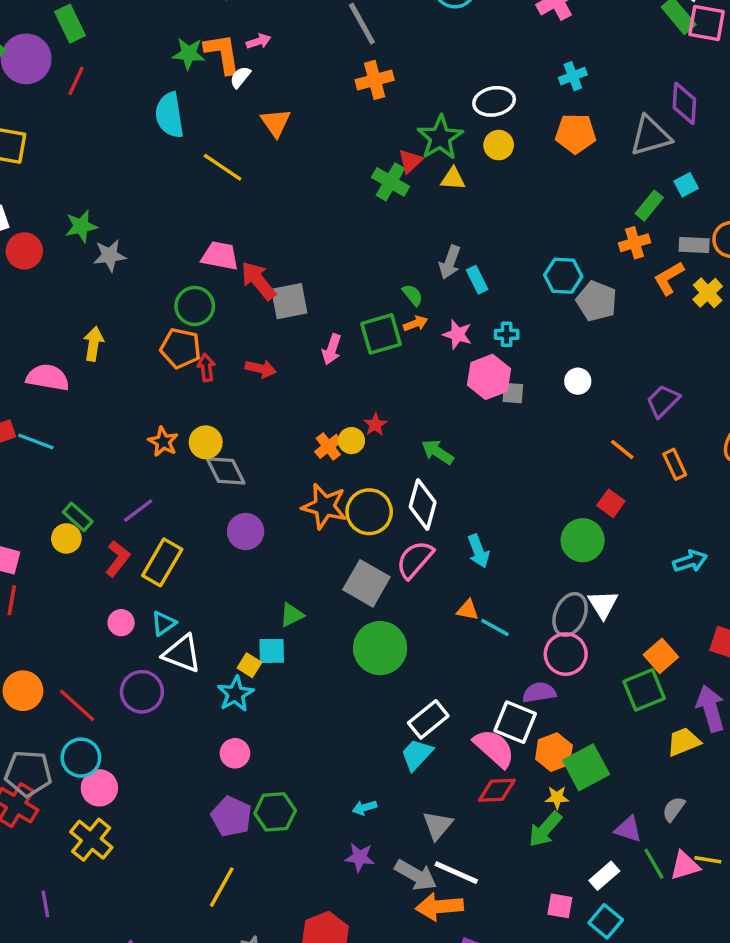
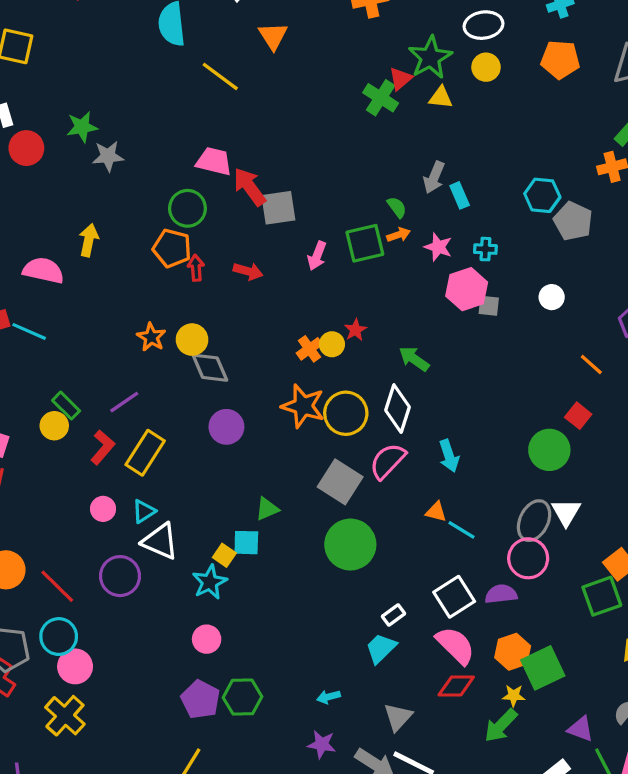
white rectangle: (428, 719) -> (394, 615), size x0.6
white square: (515, 722) -> (454, 597), moved, turned 33

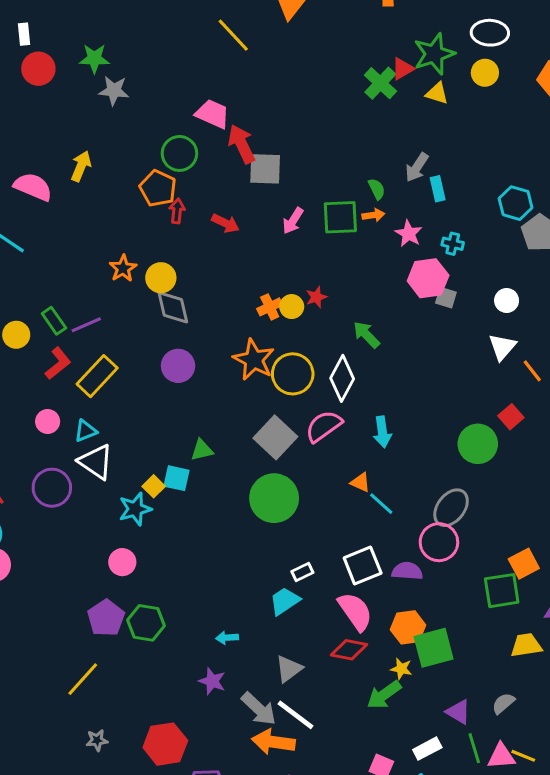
green rectangle: (66, 406) -> (54, 321), moved
white triangle: (566, 512) -> (502, 347), moved

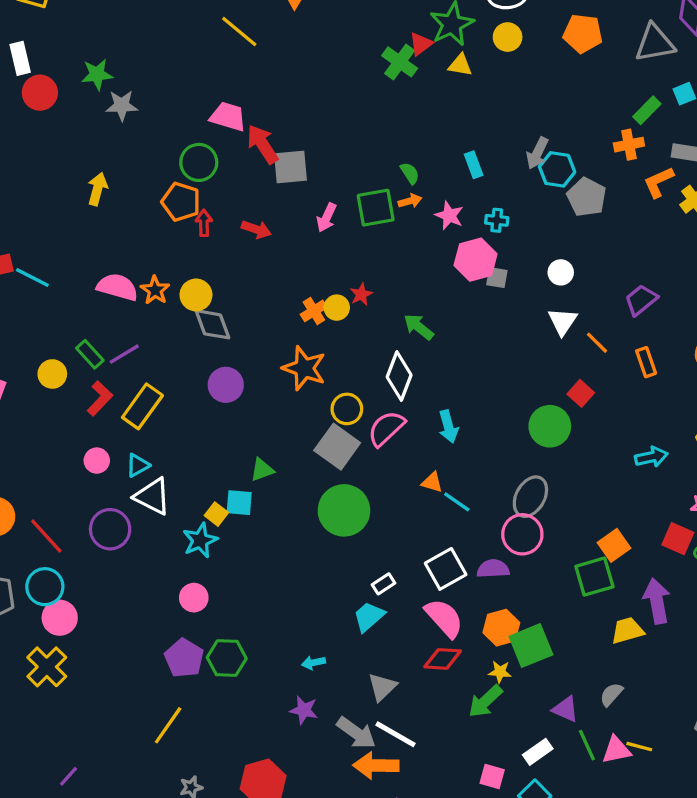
white rectangle: (24, 34) -> (20, 58), size x1.4
gray arrow: (417, 167) -> (537, 153), moved
pink semicircle: (33, 187) -> (117, 287), moved
yellow circle: (293, 374) -> (347, 409), moved, size x0.7

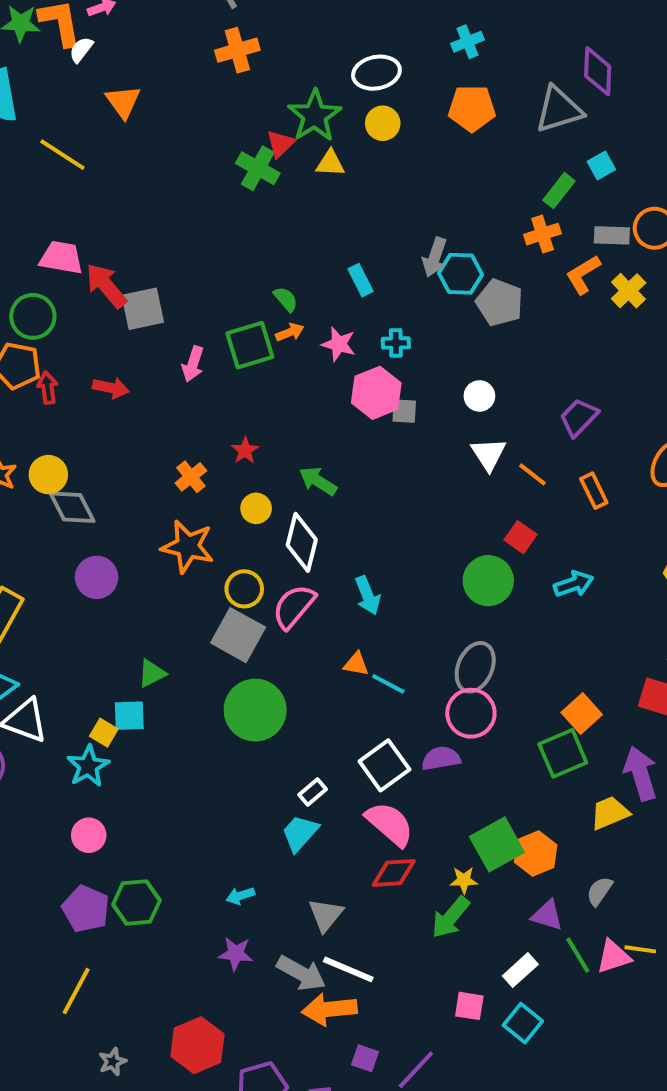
yellow circle: (337, 308) -> (256, 508), moved
cyan arrow: (651, 457) -> (574, 584), moved
orange hexagon: (501, 628) -> (536, 853), moved

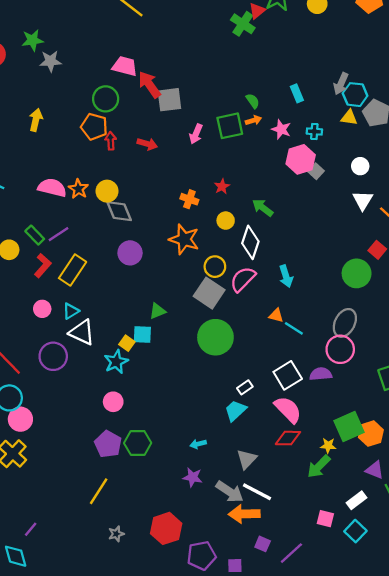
yellow triangle: (330, 163) -> (349, 118), moved
gray square: (404, 411) -> (316, 171), turned 35
orange cross: (191, 477) -> (189, 199), turned -36

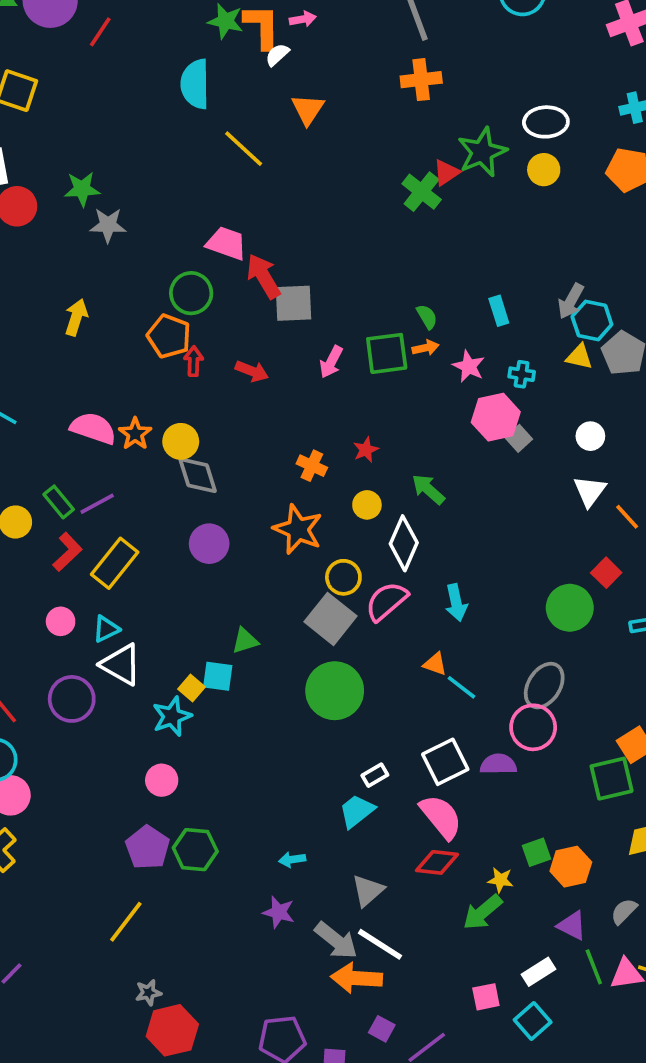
green square: (349, 426) -> (537, 852), size x0.6
pink square: (325, 519) -> (486, 997), turned -30
red hexagon: (166, 528) -> (172, 1030), moved

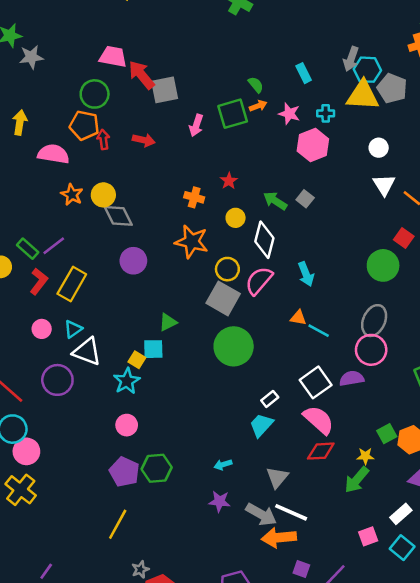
yellow triangle: (579, 357) -> (363, 95), size x1.8
pink semicircle: (93, 428) -> (53, 154), moved
gray square: (519, 438) -> (305, 199), moved

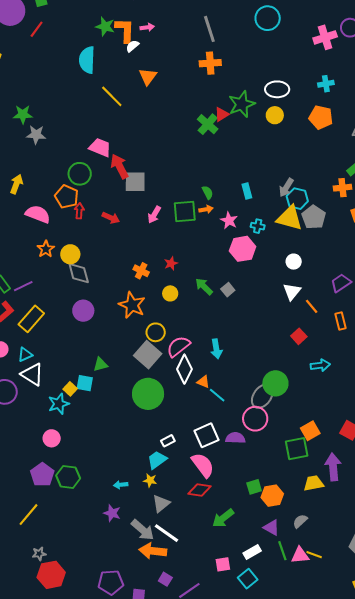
white diamond: (264, 240) -> (184, 369), moved
green circle: (383, 265) -> (275, 383), moved
yellow star: (365, 456) -> (150, 480), moved

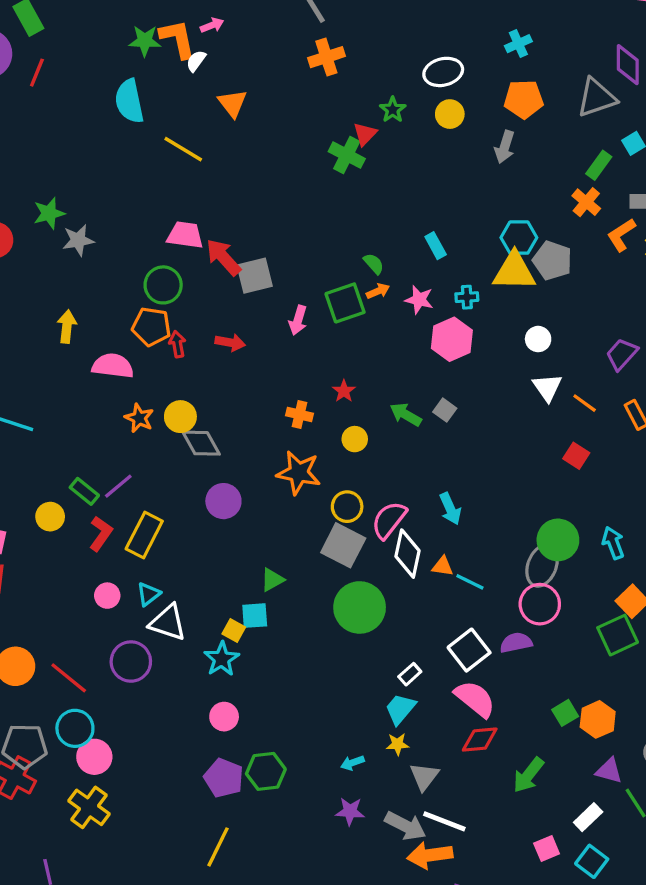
green star: (242, 104) -> (393, 110), size x0.6
gray arrow: (286, 188) -> (505, 147), moved
orange cross: (342, 188) -> (586, 202), turned -30
cyan arrow: (320, 365) -> (613, 543), moved, turned -90

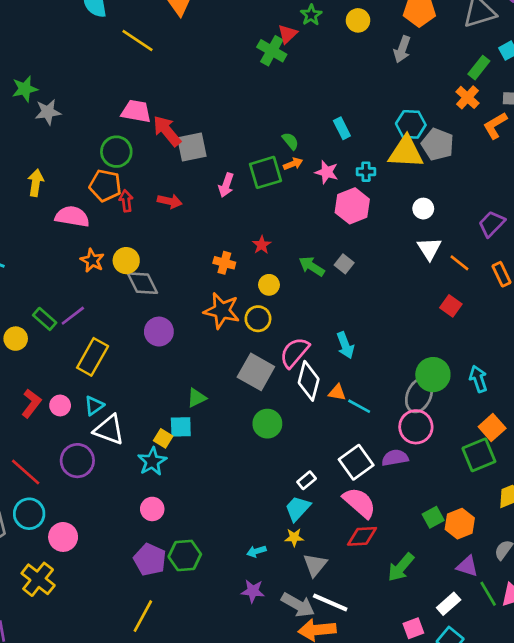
yellow circle: (347, 507) -> (258, 319), moved
red L-shape: (101, 534) -> (31, 403), moved
green circle: (360, 607) -> (267, 424), size x0.7
pink circle: (94, 757) -> (63, 537), moved

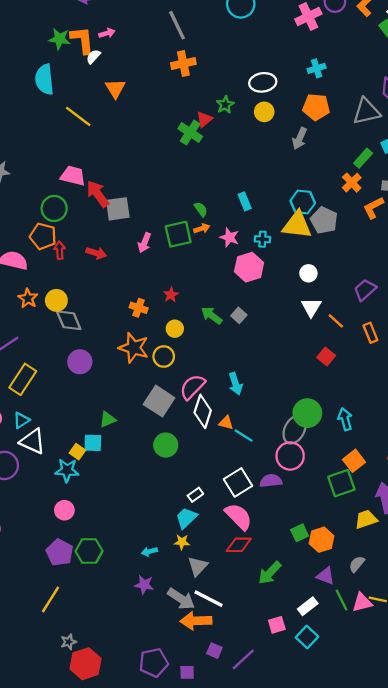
cyan star: (152, 461) -> (67, 470), turned 30

